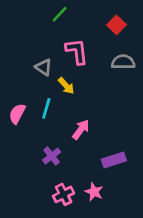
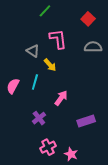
pink star: (94, 192) -> (71, 154), moved

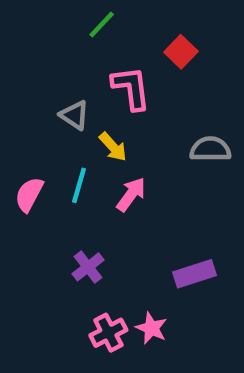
red square: (88, 19) -> (181, 52), moved
gray semicircle: (93, 47) -> (210, 149), moved
pink arrow: (61, 98) -> (131, 194), moved
pink star: (71, 154) -> (151, 328), moved

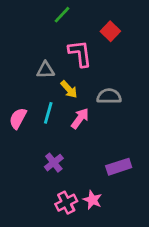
gray triangle: (74, 115) -> (45, 70), turned -36
gray semicircle: (210, 149) -> (109, 96), moved

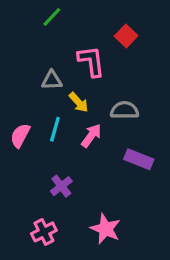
green line: (62, 15) -> (52, 17), moved
purple rectangle: (119, 167) -> (139, 159), moved, turned 40
pink star: (92, 200) -> (106, 229), size x1.4
pink cross: (66, 203) -> (44, 232), moved

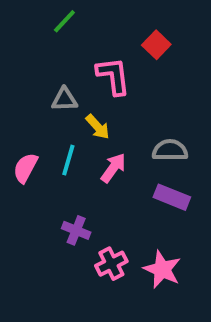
gray semicircle: (125, 110) -> (170, 150), moved
purple cross: (61, 186) -> (76, 230), turned -30
pink star: (106, 229) -> (162, 269), moved
pink cross: (44, 232) -> (111, 264), moved

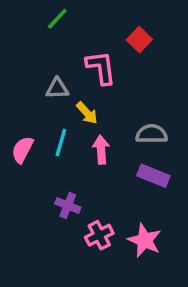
pink arrow: (113, 168) -> (101, 150), turned -40

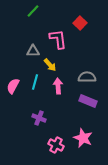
pink cross: (99, 235) -> (56, 145), moved, turned -35

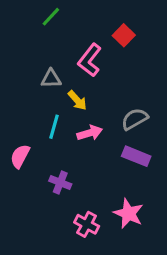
pink L-shape: (58, 39) -> (90, 60), turned -135
gray semicircle: (87, 77) -> (135, 119), turned -30
pink semicircle: (13, 86) -> (20, 156), moved
pink arrow: (58, 86) -> (90, 133), turned 77

